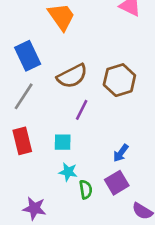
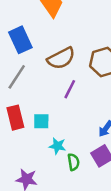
cyan square: (63, 142) -> (41, 121), moved

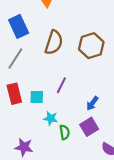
brown semicircle: (61, 58) -> (54, 42), turned -45
purple line: (70, 89) -> (61, 85), moved

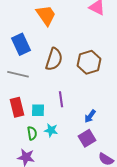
gray line: (15, 58) -> (18, 74), turned 70
purple line: (61, 85) -> (61, 99), turned -35
green semicircle: (65, 132) -> (32, 133), moved

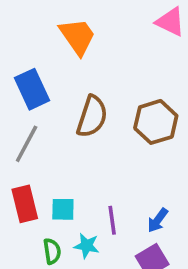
gray line: (18, 74) -> (27, 144), turned -75
purple line: (61, 99) -> (112, 220), moved

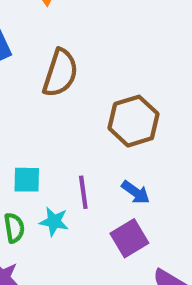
brown hexagon: (156, 122) -> (134, 121), moved
blue arrow: (158, 220) -> (136, 192), turned -90

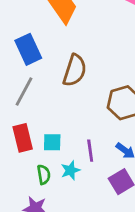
cyan star: (54, 222) -> (70, 170), turned -30

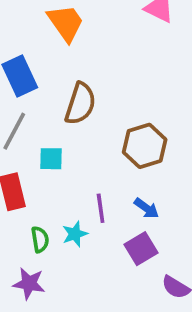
cyan square: (52, 142) -> (51, 159), moved

